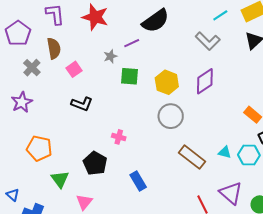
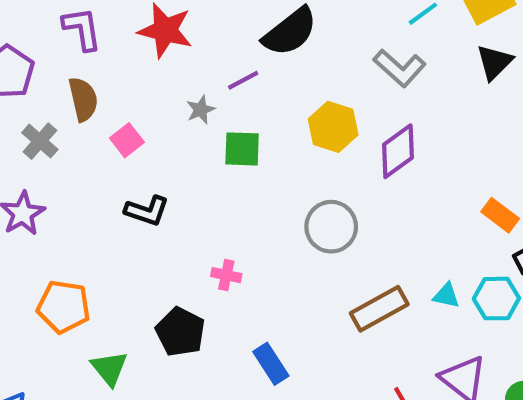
yellow hexagon: (167, 82) -> (333, 127), moved
brown rectangle: (192, 157) -> (379, 309), turned -64

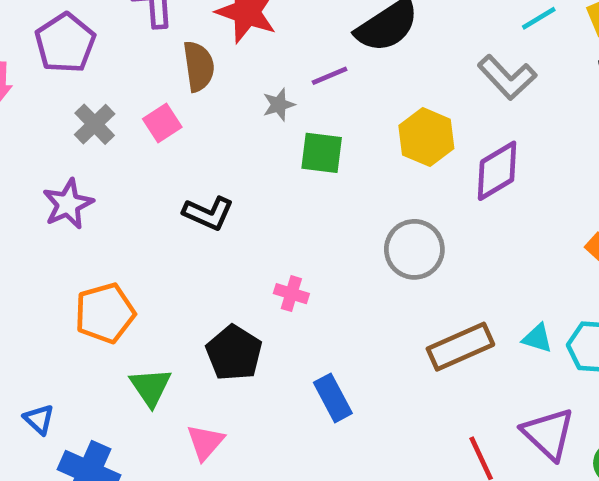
brown semicircle: (83, 99) -> (199, 66), moved
pink square: (127, 140) -> (162, 123), moved
orange pentagon: (64, 307) -> (105, 313), turned -30

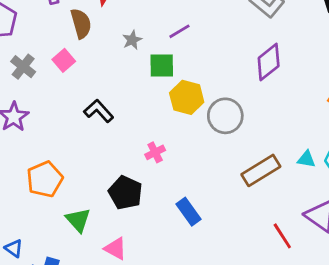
purple line: (330, 76) -> (179, 31), moved
yellow hexagon: (426, 137) -> (187, 97), moved
black L-shape: (208, 213) -> (99, 111), turned -148
pink cross: (291, 294) -> (155, 152), turned -36
pink triangle: (205, 442) -> (115, 249), turned -35

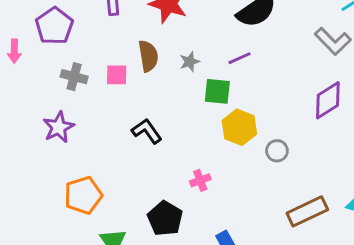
brown semicircle: (81, 23) -> (148, 56), moved
pink square: (64, 60) -> (117, 75), turned 35
gray cross: (23, 67) -> (74, 77), turned -30
gray circle: (225, 116) -> (277, 151), size x0.6

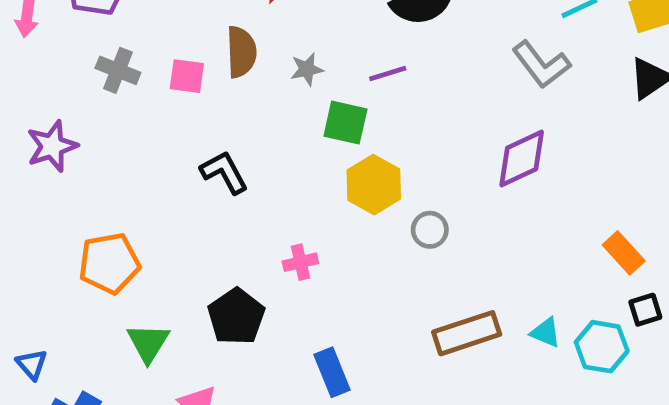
purple star: (58, 127) -> (52, 146), moved

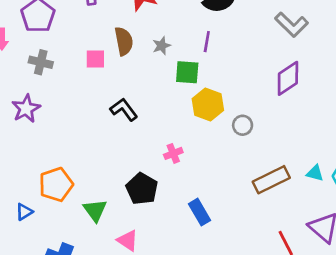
gray cross: (118, 70) -> (41, 62), moved
purple line: (388, 73) -> (207, 42), turned -55
orange pentagon: (109, 263) -> (56, 184), moved
blue triangle: (32, 364) -> (24, 212), moved, turned 48

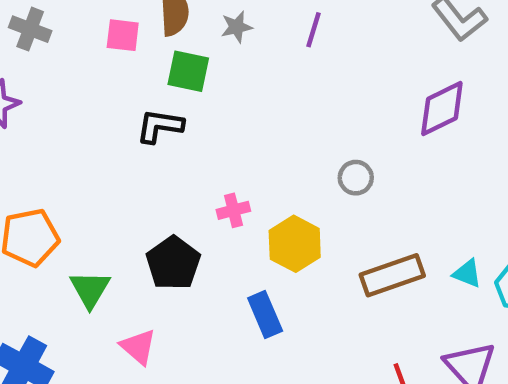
green square: (187, 72) -> (188, 71), moved
yellow hexagon: (208, 105) -> (295, 244), moved
black L-shape: (124, 110) -> (160, 126), turned -52

